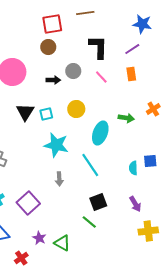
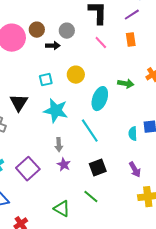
brown circle: (48, 47) -> (37, 30), moved
gray circle: (73, 71) -> (67, 31), moved
black triangle: (25, 112) -> (19, 103), moved
green line: (89, 222) -> (91, 197), moved
purple star: (39, 238) -> (64, 165), moved

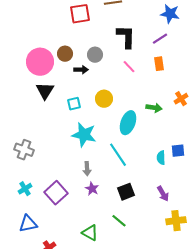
black triangle: (19, 103) -> (45, 91), moved

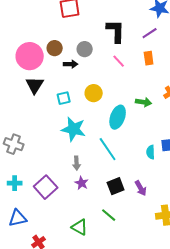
cyan cross: (25, 189) -> (15, 183), turned 32
purple arrow: (163, 194) -> (141, 188), moved

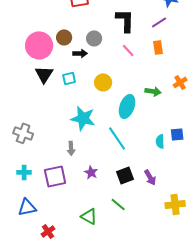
cyan square: (64, 98) -> (69, 78), moved
gray arrow: (77, 163) -> (71, 148), moved
purple square: (46, 187) -> (55, 176), turned 30

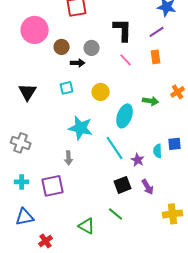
pink circle: (39, 45) -> (35, 30), moved
black triangle: (44, 74) -> (28, 92), moved
purple star: (91, 172) -> (138, 160), moved

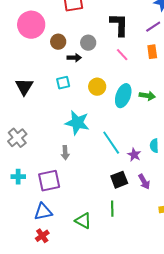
cyan ellipse: (125, 116) -> (123, 96), moved
gray cross: (21, 143) -> (17, 138), turned 30
green line: (116, 214) -> (112, 209), turned 49
blue triangle: (25, 217) -> (43, 212), moved

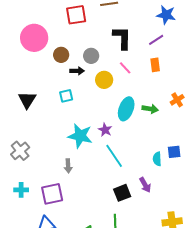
yellow circle: (97, 87) -> (104, 80), moved
purple star: (134, 155) -> (105, 130), moved
purple arrow: (144, 182) -> (145, 185), moved

